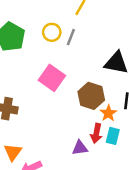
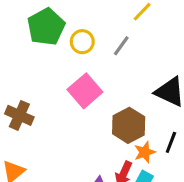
yellow circle: (52, 32) -> (82, 42), moved

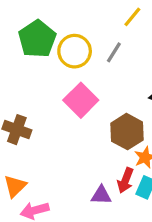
yellow circle: (82, 42) -> (75, 51), size x1.4

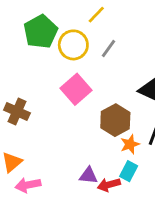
yellow line: (132, 17) -> (96, 15), moved
red arrow: (125, 180) -> (109, 185), moved, turned 50

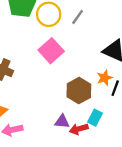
brown hexagon: (115, 120) -> (79, 91), moved
orange star: (130, 144) -> (105, 78), moved

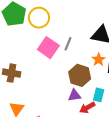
gray line: (78, 17) -> (68, 44), moved
purple triangle: (62, 122) -> (74, 95), moved

